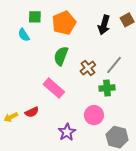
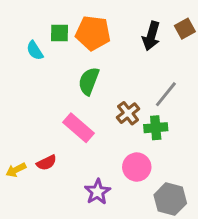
green square: (35, 17) -> (60, 33), moved
orange pentagon: (64, 23) -> (93, 33), turned 30
brown cross: (88, 68) -> (128, 113), moved

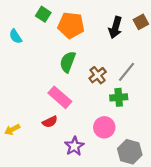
green square: (60, 33) -> (43, 14), moved, turned 32
cyan semicircle: (35, 51) -> (16, 36), moved
brown cross: (128, 113) -> (98, 75), moved
red semicircle: (46, 163) -> (50, 122), moved

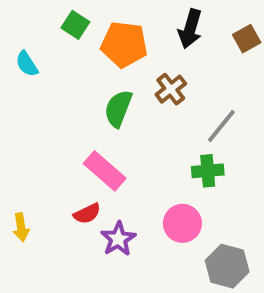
black arrow: (115, 27) -> (190, 29), moved
brown cross: (98, 75) -> (171, 89), moved
yellow arrow: (12, 130) -> (21, 227), turned -72
purple star: (74, 146) -> (118, 239), moved

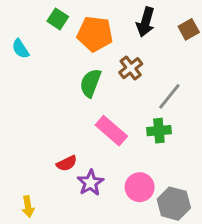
pink rectangle: (105, 171) -> (111, 131), moved
pink circle: (182, 223) -> (140, 187), moved
yellow arrow: (21, 227) -> (28, 207), moved

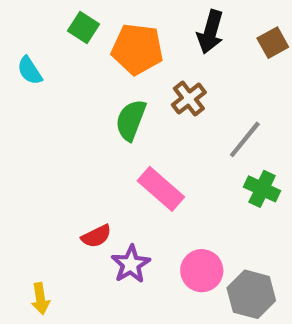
green cross: (159, 131) -> (262, 189), moved, turned 30

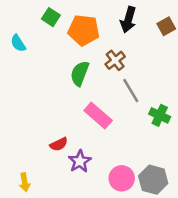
gray line: (245, 139) -> (131, 90), moved, turned -70
pink circle: (202, 271) -> (122, 178), moved

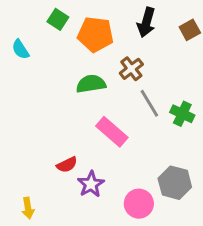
green semicircle: (80, 73) -> (91, 84), turned 60
green cross: (160, 115) -> (182, 114), moved
gray hexagon: (153, 180) -> (175, 183), moved

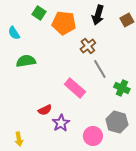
green semicircle: (91, 84) -> (26, 61), moved
green cross: (182, 114) -> (122, 88), moved

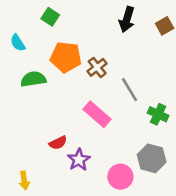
orange pentagon: (64, 23) -> (66, 57), moved
brown cross: (88, 46) -> (97, 67), moved

